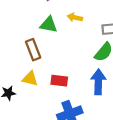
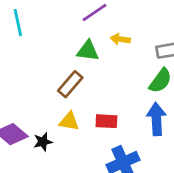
brown rectangle: (33, 50) -> (70, 84), turned 66

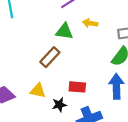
yellow triangle: (69, 121) -> (38, 91), moved
black star: (43, 142) -> (59, 105), moved

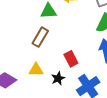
red rectangle: (77, 87) -> (71, 59), turned 70

